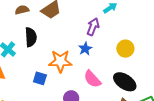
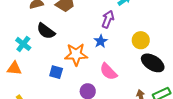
black semicircle: (31, 37) -> (46, 31), turned 132
black ellipse: (125, 82) -> (153, 63), moved

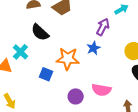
cyan cross: (23, 44) -> (20, 52), moved
pink semicircle: (108, 72) -> (101, 90), moved, turned -42

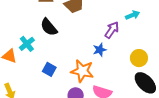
orange star: (68, 59) -> (82, 71), moved

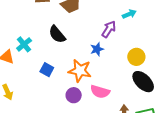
black semicircle: (49, 27) -> (57, 34), moved

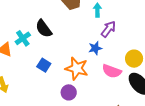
cyan arrow: (129, 14) -> (97, 10), moved, turned -72
black semicircle: (57, 34) -> (44, 29), moved
pink semicircle: (100, 92) -> (112, 71), moved

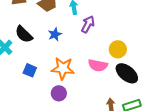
blue star: (95, 48) -> (55, 34), moved

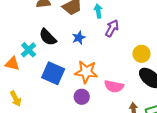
pink semicircle: (98, 65) -> (114, 86), moved
blue square: (30, 70) -> (53, 73), size x1.6

